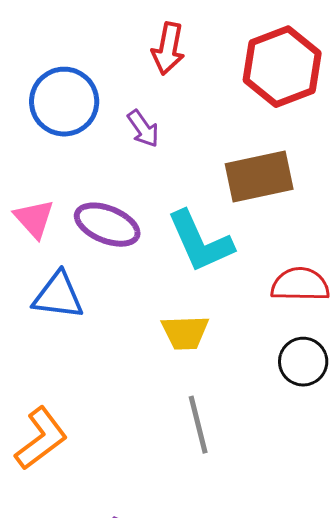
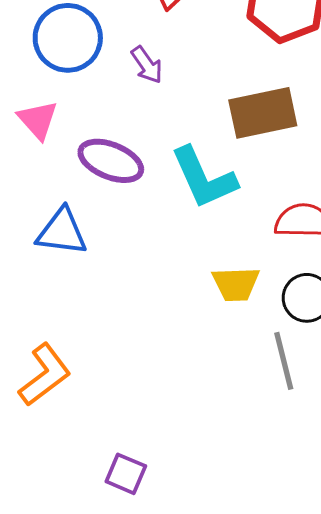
pink triangle: (34, 219) -> (38, 120), moved
yellow trapezoid: (185, 333) -> (236, 284), moved
gray line: (198, 425) -> (284, 361), moved

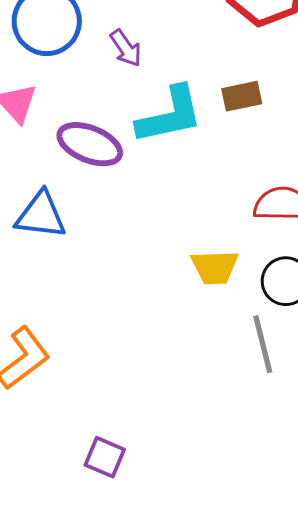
brown rectangle: (263, 113) -> (242, 96), size x0.6
cyan L-shape: (204, 178) -> (170, 115), moved, turned -78

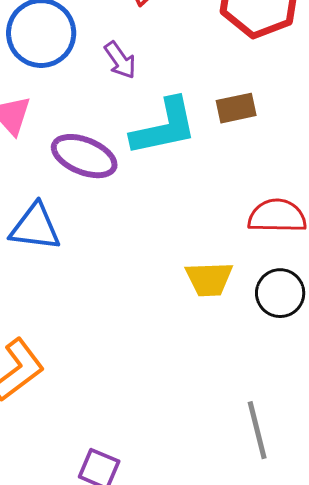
gray line: (263, 344) -> (257, 430), moved

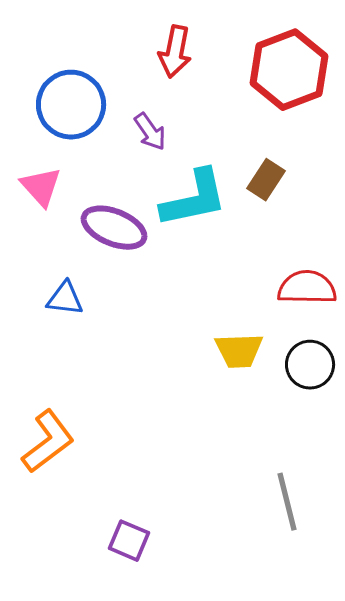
brown rectangle: (236, 108) -> (266, 180), turned -45
blue triangle: (35, 227) -> (65, 299), size x0.7

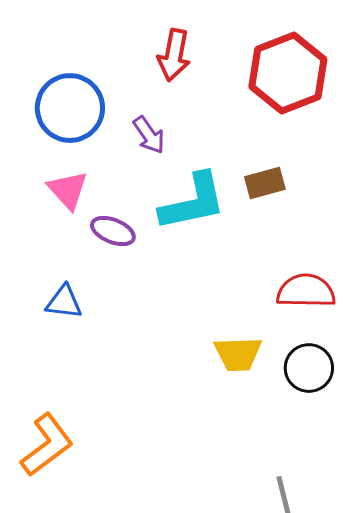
brown rectangle: (266, 180) -> (265, 183), turned 42
pink triangle: (41, 187) -> (68, 190), moved
purple ellipse: (114, 228) -> (113, 231), size x0.7

